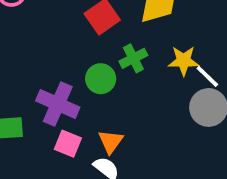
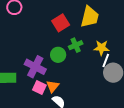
white line: (207, 76) -> (106, 60), moved, turned 64
orange triangle: (111, 142) -> (53, 86), moved

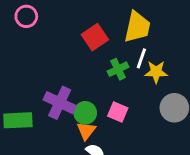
green circle: (58, 55) -> (85, 113), moved
white line: (106, 60) -> (141, 58), moved
pink square: (39, 88) -> (118, 112), moved

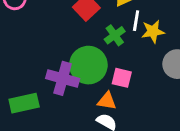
green circle: (85, 113) -> (88, 65), moved, size x1.6
orange triangle: (86, 131) -> (107, 101), moved, turned -48

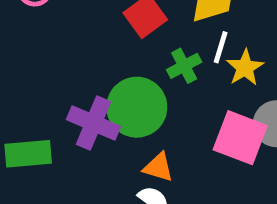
yellow star: (153, 31) -> (245, 68), turned -30
pink square: (122, 78) -> (240, 138), moved, size x1.6

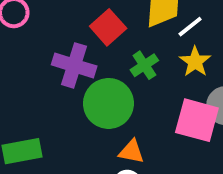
white line: (221, 47) -> (190, 27), moved, turned 40
purple cross: (93, 123) -> (74, 65), moved

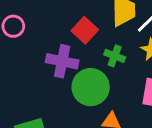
green cross: (144, 65) -> (115, 56), turned -30

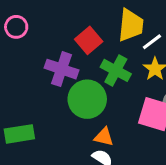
green cross: (115, 56) -> (116, 70), size x1.4

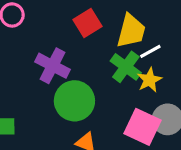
red square: (89, 40) -> (88, 23), moved
green cross: (116, 70) -> (126, 67), moved

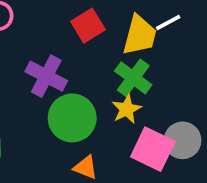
white line: (150, 51) -> (168, 22), moved
yellow star: (149, 80) -> (127, 109), moved

